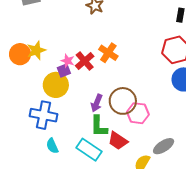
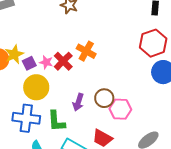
purple square: (64, 70) -> (29, 63), moved
brown circle: (123, 101) -> (104, 98), size x0.7
green L-shape: (99, 126) -> (56, 121), moved

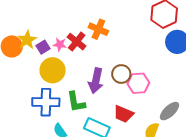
purple arrow: (78, 102) -> (96, 81), size x1.4

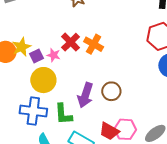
red cross: (77, 42) -> (71, 42), moved
pink hexagon: (138, 83) -> (125, 129), moved

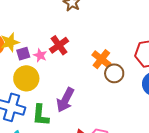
orange cross: (94, 44) -> (101, 59), moved
brown circle: (111, 91) -> (114, 73), moved

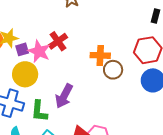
pink star: (40, 55) -> (39, 51), size x1.6
orange cross: (101, 59) -> (100, 55), turned -36

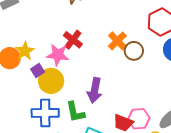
purple square: (22, 49) -> (38, 71), moved
orange cross: (100, 55) -> (117, 41), turned -30

